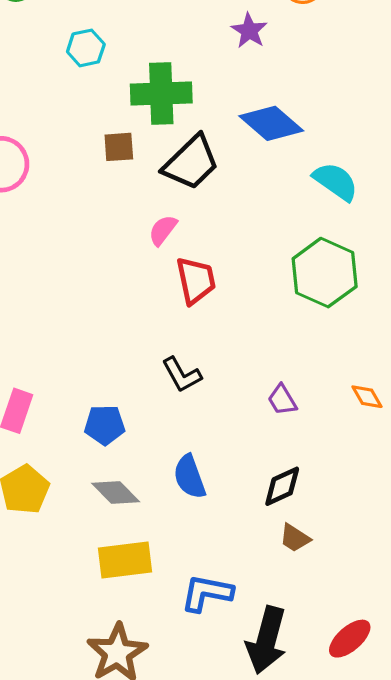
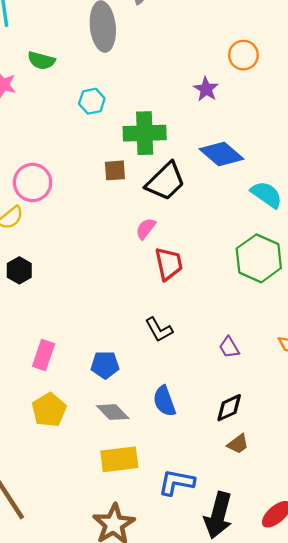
brown trapezoid: (295, 538) -> (238, 444), turned -70

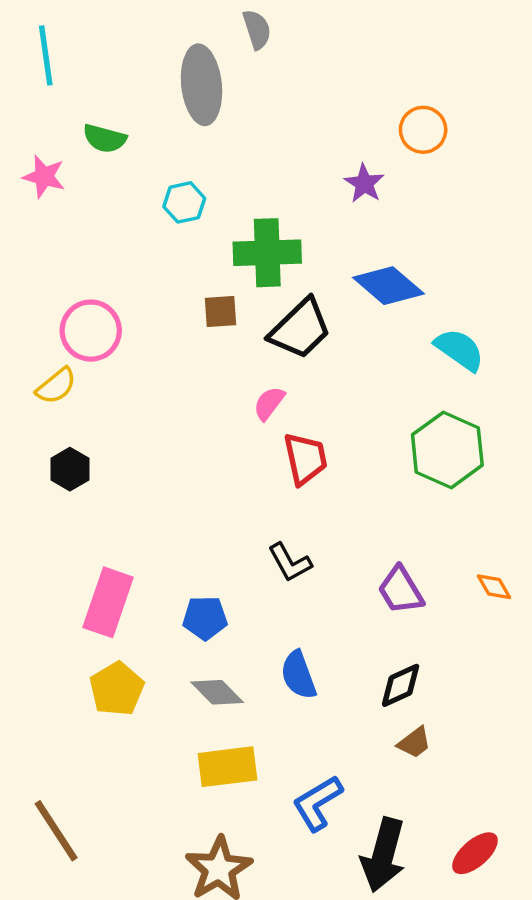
purple trapezoid: (229, 347) -> (401, 590), size x1.4
pink rectangle: (44, 355) -> (108, 602), size x1.4
blue L-shape: (176, 482) -> (317, 803), turned -42

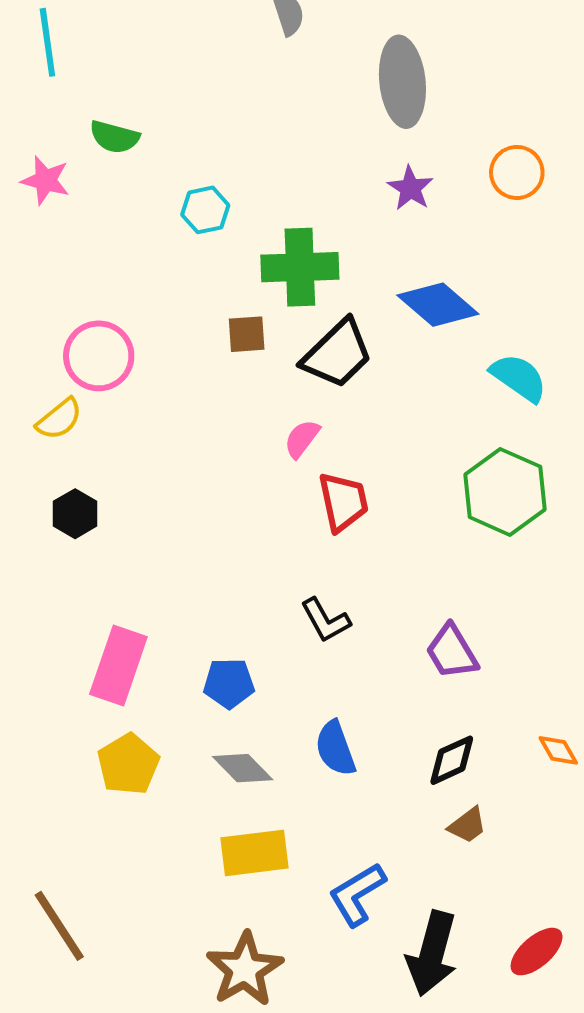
gray ellipse: (202, 85) -> (402, 82), moved
orange circle: (423, 130) -> (517, 172), moved
orange diamond: (494, 587) -> (558, 750), moved

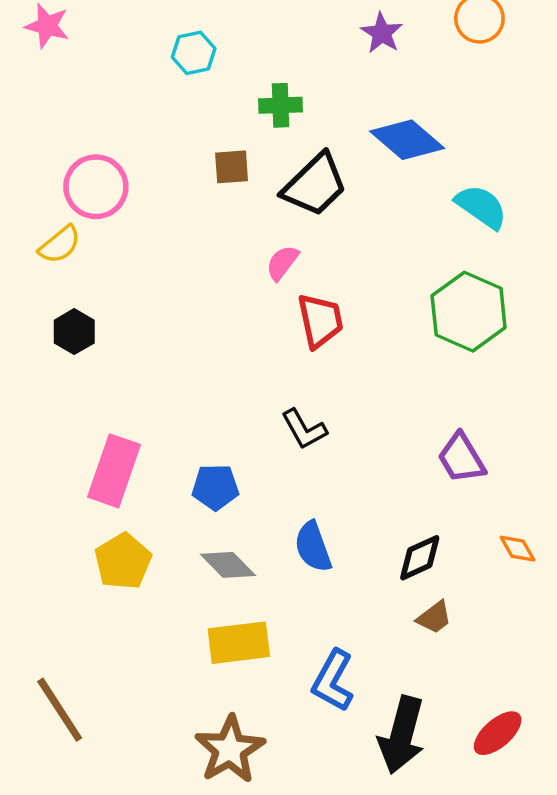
green cross: (300, 267) -> (280, 105), size x0.6
purple trapezoid: (452, 652) -> (461, 458), moved
blue L-shape: (357, 894) -> (333, 681), turned -30

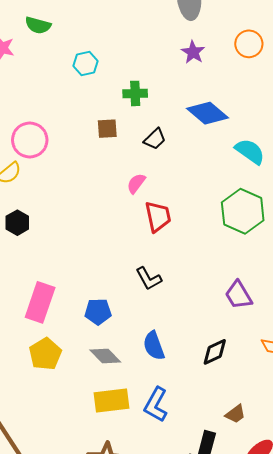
black trapezoid: (315, 185) -> (155, 139), size x0.6
brown trapezoid: (434, 617) -> (235, 414), moved
blue L-shape: (333, 681) -> (156, 405), moved

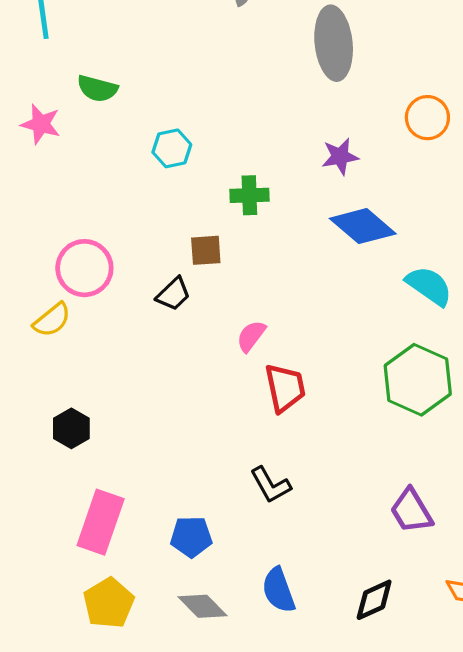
purple star: (193, 52) -> (340, 156), moved, turned 30
black trapezoid: (155, 139) -> (173, 294), moved
black hexagon: (17, 223) -> (71, 428), moved

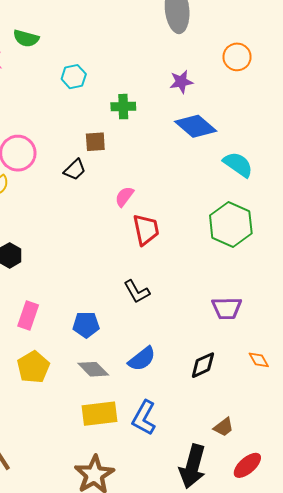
purple trapezoid: (411, 511) -> (227, 308), turned -60
pink rectangle: (101, 522) -> (28, 315), size x0.7
blue semicircle: (279, 590) -> (142, 359), turned -108

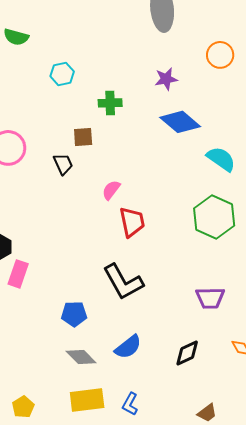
black trapezoid: (75, 170) -> (63, 164), turned -70
black L-shape: (137, 292) -> (123, 282), size x1.6
pink rectangle: (28, 315) -> (18, 274), moved
yellow pentagon: (33, 367) -> (23, 407), moved, size x0.7
blue L-shape: (144, 418) -> (130, 404), size x0.7

